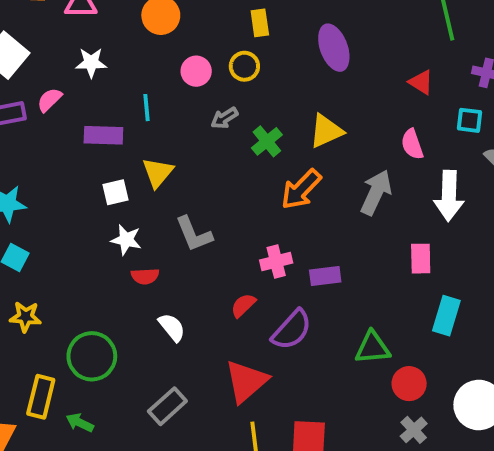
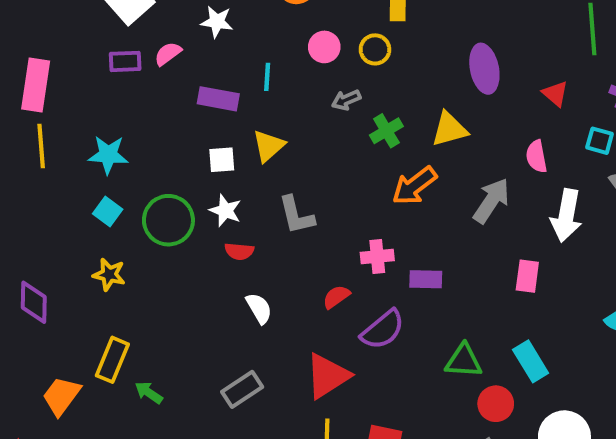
purple ellipse: (334, 48) -> (484, 69), moved
cyan rectangle: (446, 316) -> (531, 361), moved, turned -57
green circle: (92, 356) -> (168, 220), moved

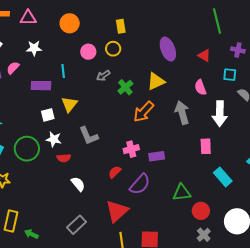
gray arrow: (491, 201) -> (182, 113), turned -40
cyan rectangle: (531, 361) -> (223, 177), moved

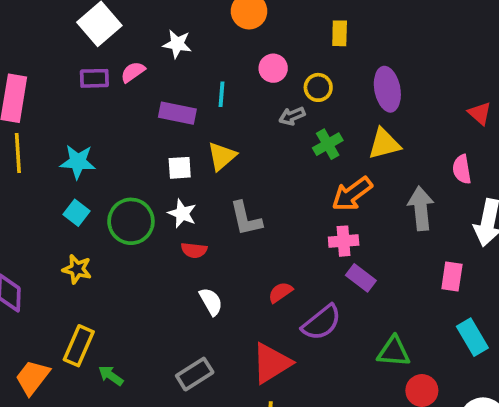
yellow circle: (113, 49) -> (318, 87), moved
purple ellipse: (168, 49) -> (387, 89), moved
pink cross: (131, 149) -> (344, 241), moved
purple rectangle: (157, 156) -> (361, 278), turned 35

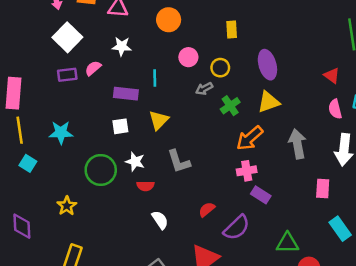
white square: (180, 168) -> (120, 126), moved
pink semicircle: (462, 169) -> (335, 109), moved
cyan square: (77, 213) -> (28, 163), moved
yellow star: (77, 269) -> (67, 206), turned 30

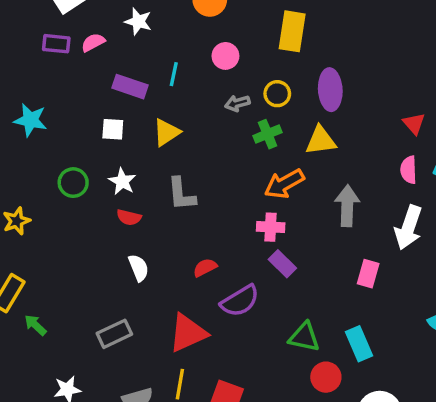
yellow rectangle: (232, 29) -> (292, 31), size x1.6
yellow circle: (220, 68) -> (277, 94), moved
green circle: (101, 170) -> (73, 183), size x0.7
cyan rectangle: (340, 229) -> (359, 344), moved

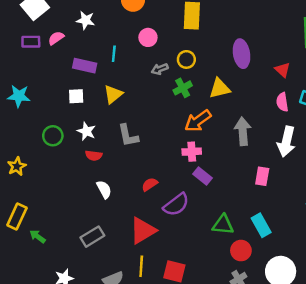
purple ellipse: (330, 90) -> (242, 54), moved

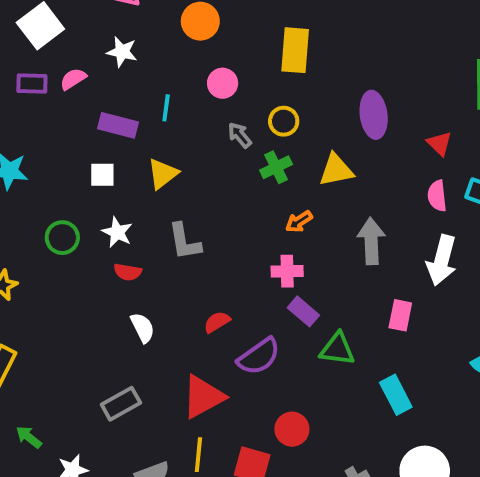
gray arrow: (160, 69) -> (240, 135), turned 70
orange arrow: (198, 121) -> (299, 222), size x0.6
green triangle: (223, 225) -> (337, 349), moved
green arrow: (37, 237) -> (29, 437), moved
red circle: (241, 251) -> (292, 429), moved

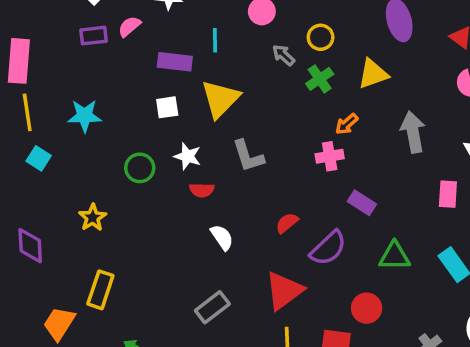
yellow triangle: (163, 174) -> (220, 99), size x1.4
pink cross: (287, 271) -> (330, 156), moved
green triangle: (337, 349) -> (395, 256), moved

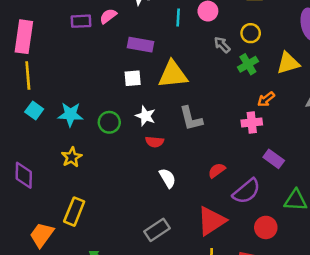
cyan line: (215, 40) -> (178, 17), moved
yellow triangle: (220, 99) -> (173, 74), turned 36
cyan star: (85, 116) -> (70, 114), moved
red circle: (367, 308) -> (266, 227), moved

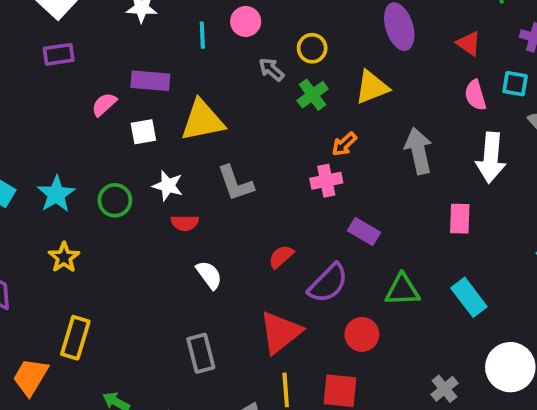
pink semicircle: (108, 16) -> (104, 104), moved
cyan star: (70, 114) -> (56, 194), turned -30
gray rectangle: (157, 230) -> (201, 353), turned -65

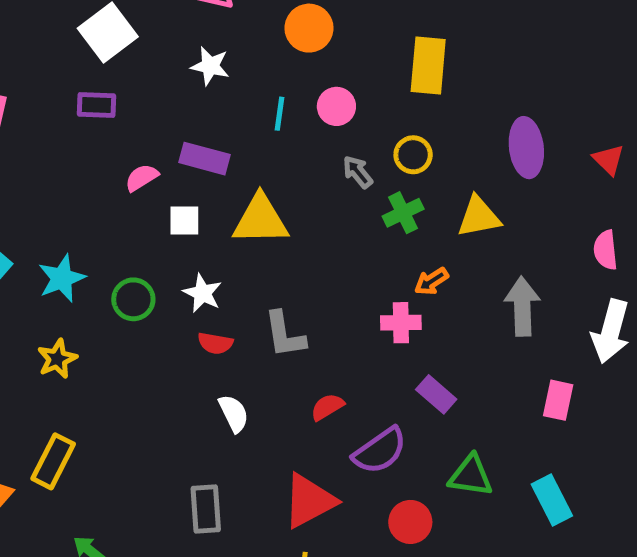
red triangle: (469, 43) -> (609, 160), moved
gray L-shape: (235, 183) -> (285, 335), moved

